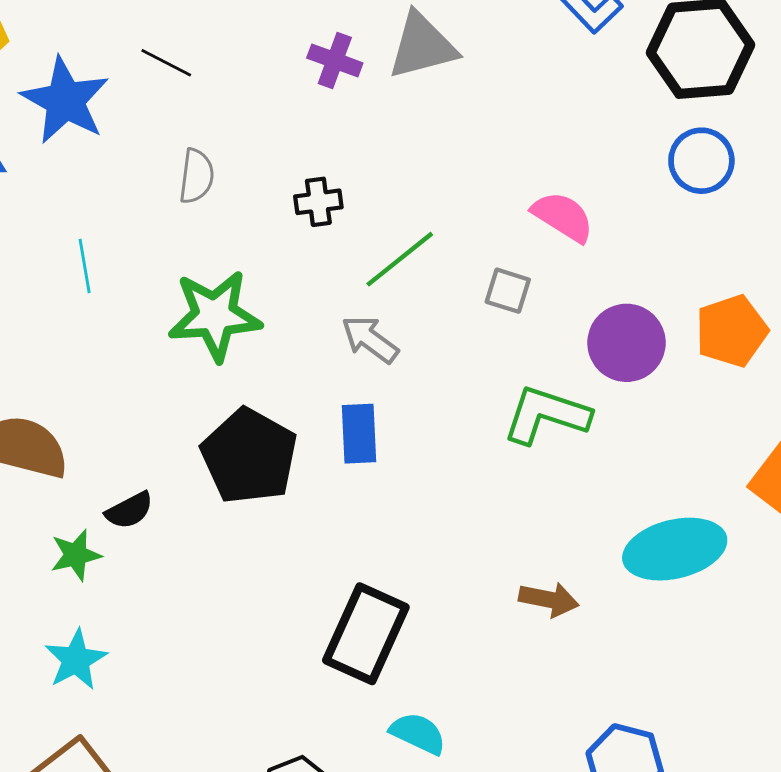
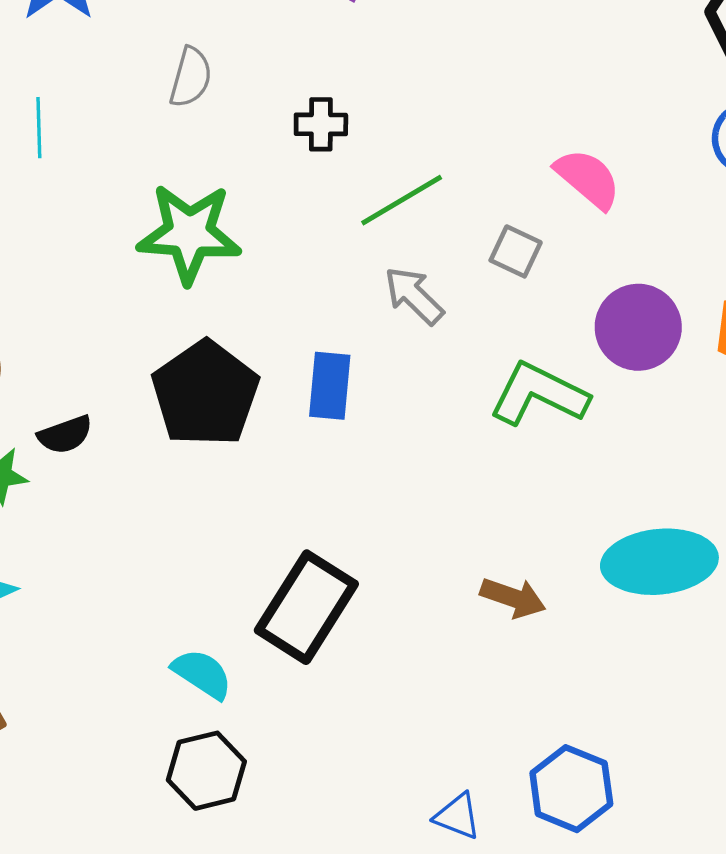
cyan line: (85, 266) -> (39, 128), moved
gray arrow: (370, 339) -> (414, 296), moved
cyan semicircle: (418, 733) -> (202, 674), moved

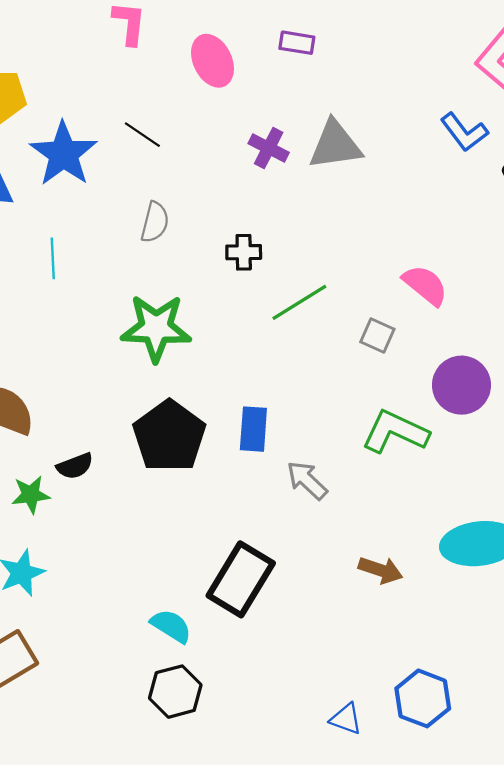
gray arrow: (414, 296) -> (307, 480), moved

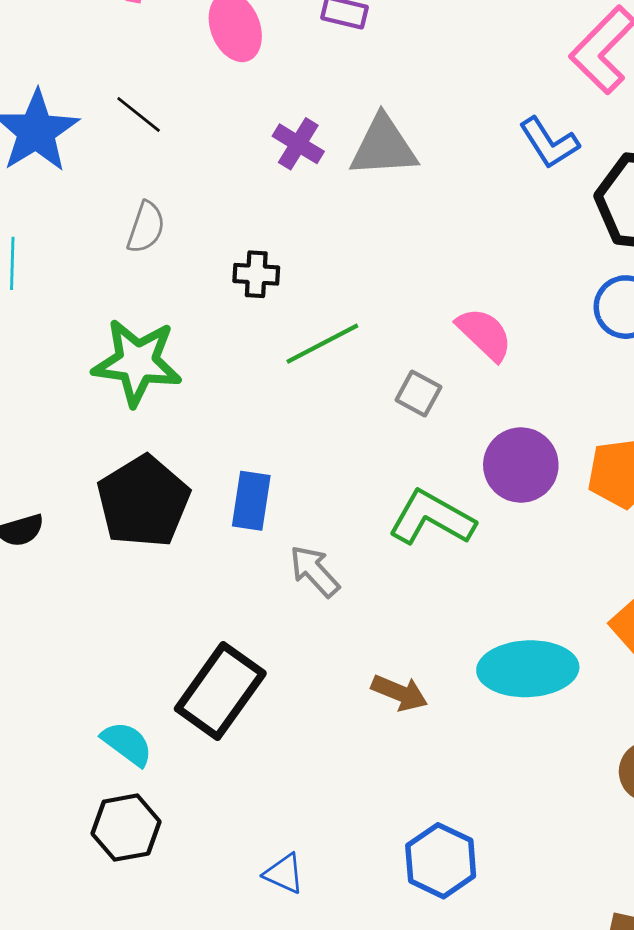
blue triangle: (346, 719) -> (284, 874), moved

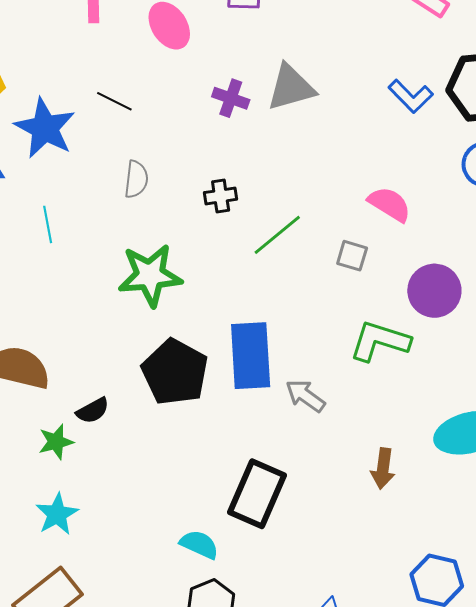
blue L-shape: (549, 143) -> (411, 96), moved
blue rectangle: (251, 501) -> (251, 356), size x1.6
brown arrow: (399, 693) -> (383, 469), turned 87

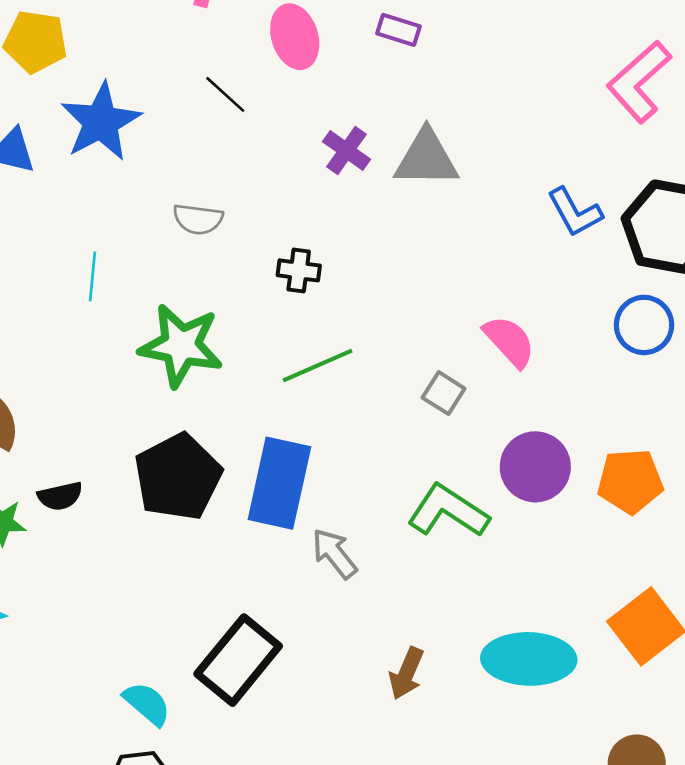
black line: (114, 101) -> (225, 94), moved
gray semicircle: (136, 179) -> (198, 219), turned 75
cyan line: (48, 224) -> (93, 276), moved
green line: (277, 235) -> (318, 366), moved

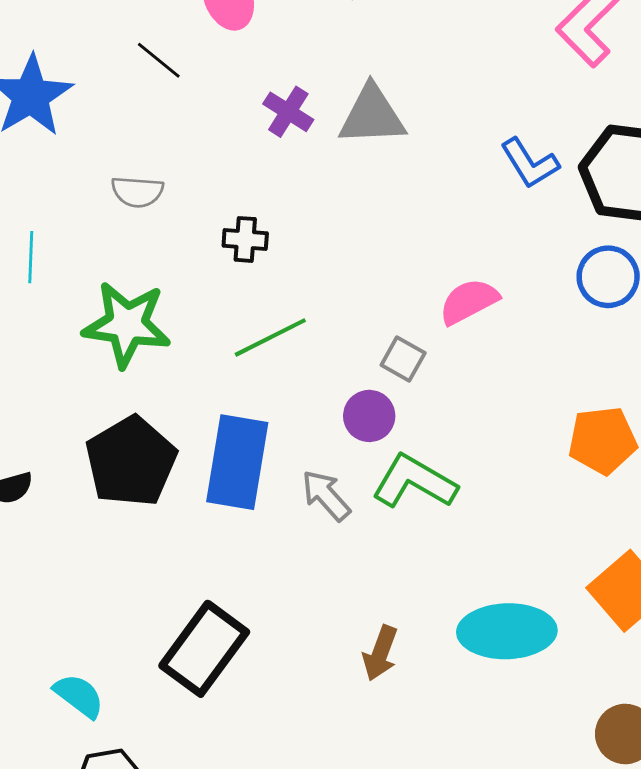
pink semicircle: (509, 341) -> (469, 301), turned -72
purple circle: (535, 467) -> (369, 416), moved, size x0.7
gray arrow: (334, 553) -> (326, 495), moved
cyan semicircle: (147, 704) -> (79, 696), moved

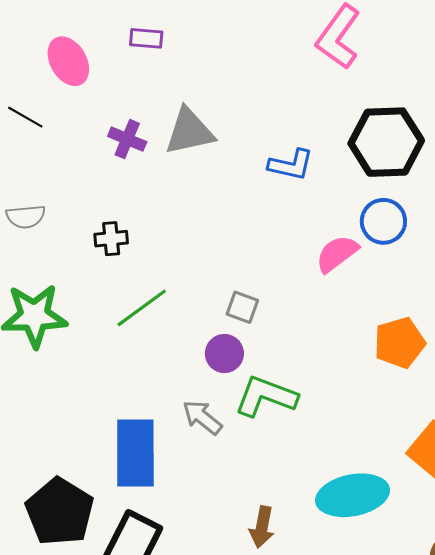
blue L-shape: (530, 163) -> (291, 165), moved, turned -36
pink semicircle: (469, 301) -> (337, 254), moved
black pentagon: (131, 461) -> (60, 512), moved
blue rectangle: (237, 462) -> (135, 453), moved

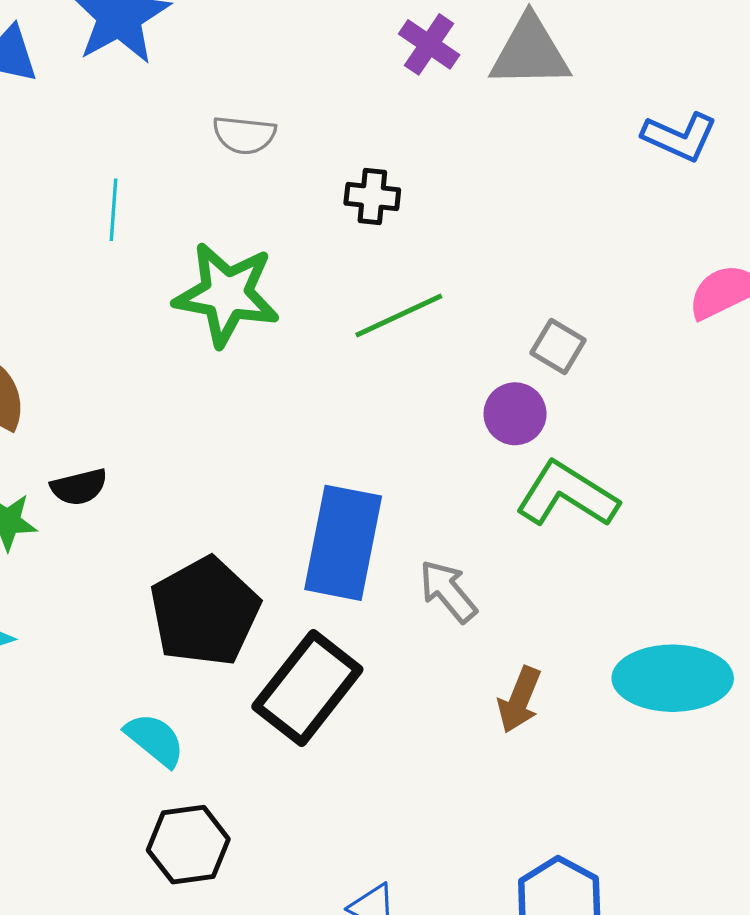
gray arrow: (202, 417) -> (448, 591), moved

